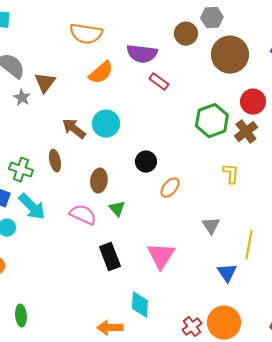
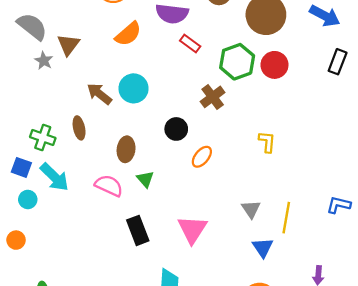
red circle: (253, 102) -> (274, 65), moved
green hexagon: (212, 121) -> (237, 62), moved
brown cross: (246, 132) -> (213, 97), moved
gray triangle: (211, 226) -> (251, 209), moved

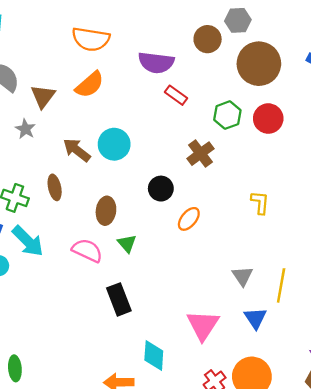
orange semicircle: (128, 34) -> (90, 85), moved
gray star: (44, 61) -> (25, 129), moved
green hexagon: (237, 62) -> (227, 115), size x0.7
pink triangle: (192, 229) -> (203, 325), moved

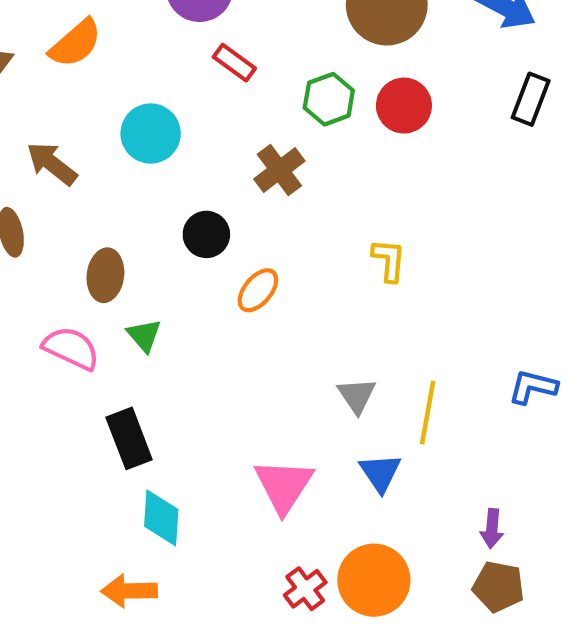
cyan circle: (114, 144) -> (151, 133), moved
cyan diamond: (154, 355) -> (161, 518), moved

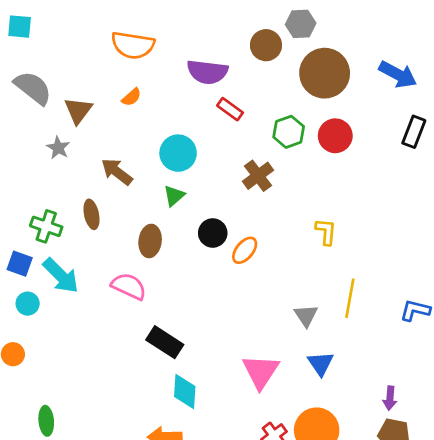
orange semicircle: (75, 43) -> (131, 97), size x0.6
black circle: (206, 234) -> (213, 233), moved
green triangle: (144, 335) -> (174, 196), moved, turned 30
yellow line: (428, 413) -> (350, 298), moved
black rectangle: (129, 438) -> (165, 342), turned -36

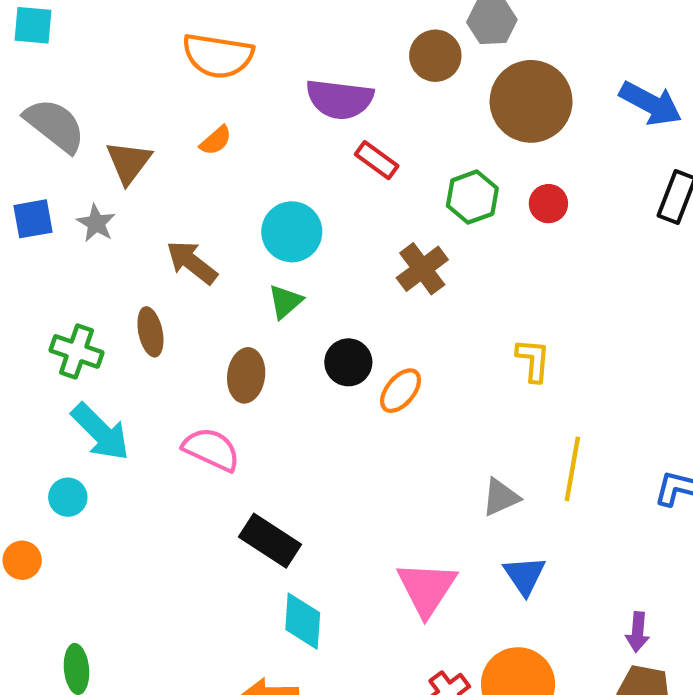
red circle: (335, 136) -> (548, 204), size x0.7
blue square: (20, 264) -> (33, 219), moved, turned -30
cyan circle: (28, 304) -> (68, 497), moved
gray triangle: (306, 316) -> (501, 497), turned 40

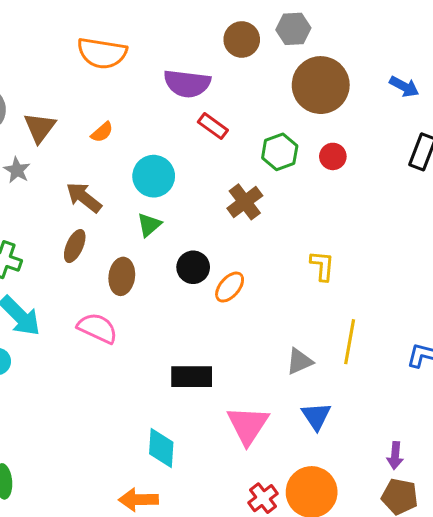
brown circle: (435, 56) -> (242, 39), moved
blue arrow: (651, 104) -> (404, 87), size x0.7
orange semicircle: (216, 141) -> (102, 132), moved
brown ellipse: (150, 332) -> (75, 246), moved, turned 36
black rectangle: (270, 541) -> (192, 377), moved, turned -33

